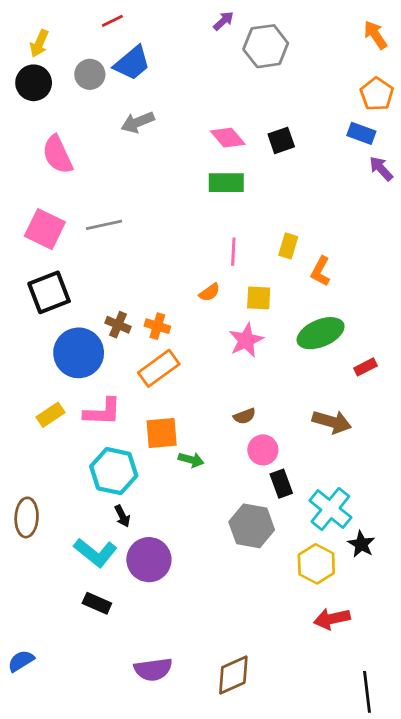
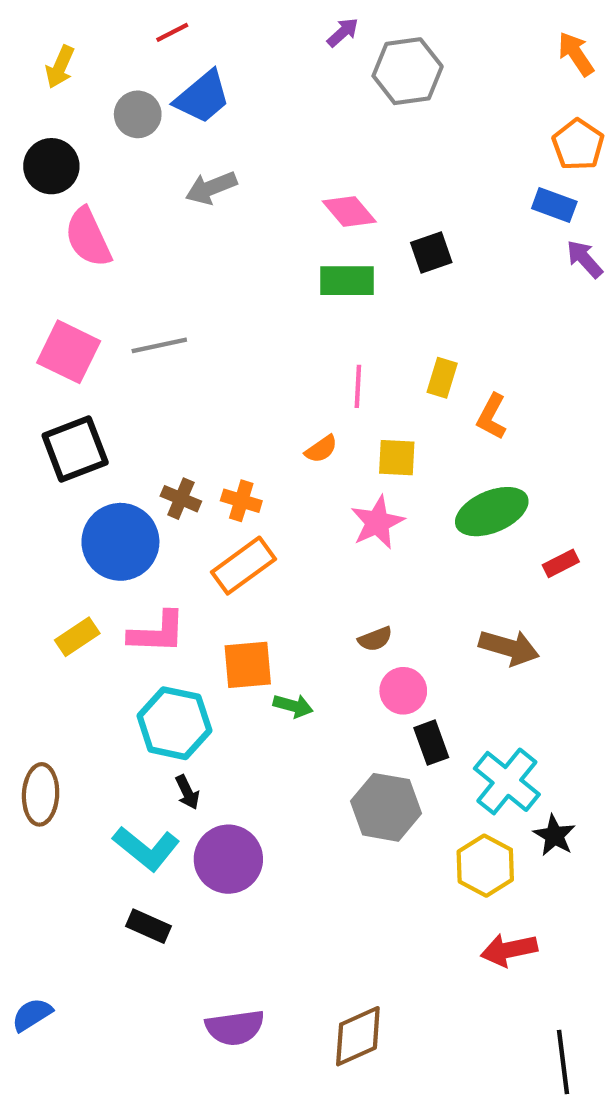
black circle: (34, 83) -> (51, 166), moved
black square: (281, 140) -> (431, 253), moved

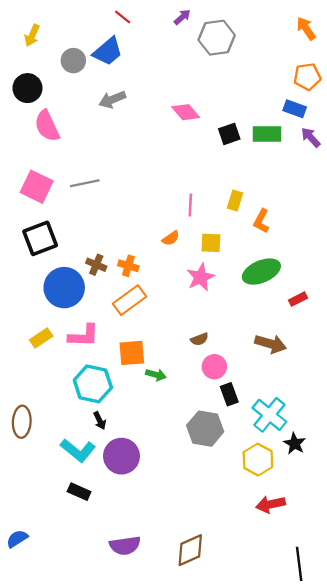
red line: (172, 32) -> (123, 17), moved, turned 66
orange pentagon: (578, 145) -> (307, 77), turned 30
green rectangle: (347, 281) -> (267, 134), moved

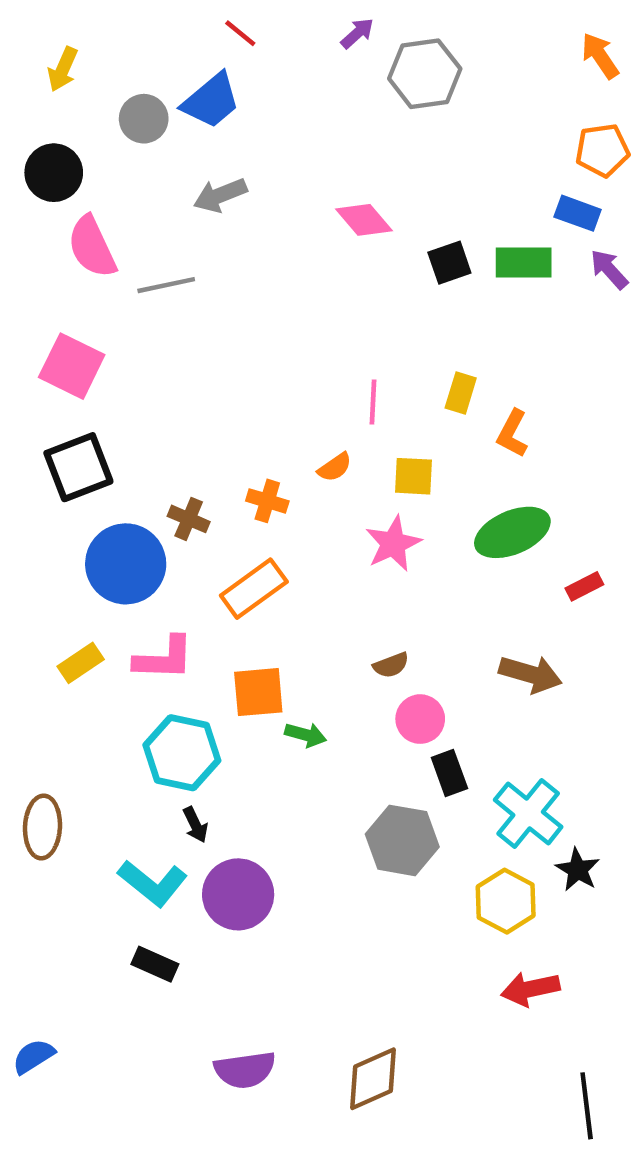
gray line: (85, 183) -> (166, 285), moved
orange cross: (128, 266) -> (267, 501), moved

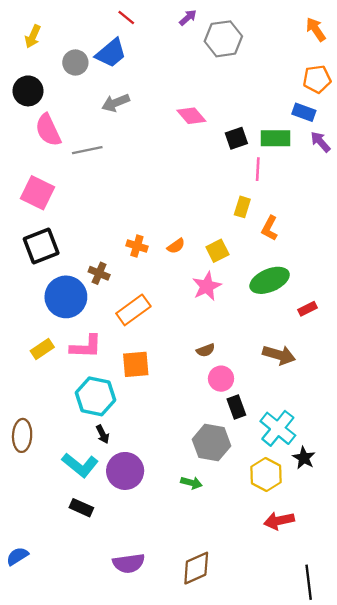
pink line: (373, 402) -> (258, 169), moved
yellow square: (413, 476) -> (217, 251), turned -30
orange cross: (267, 501) -> (137, 246), moved
green arrow: (306, 735) -> (191, 483), moved

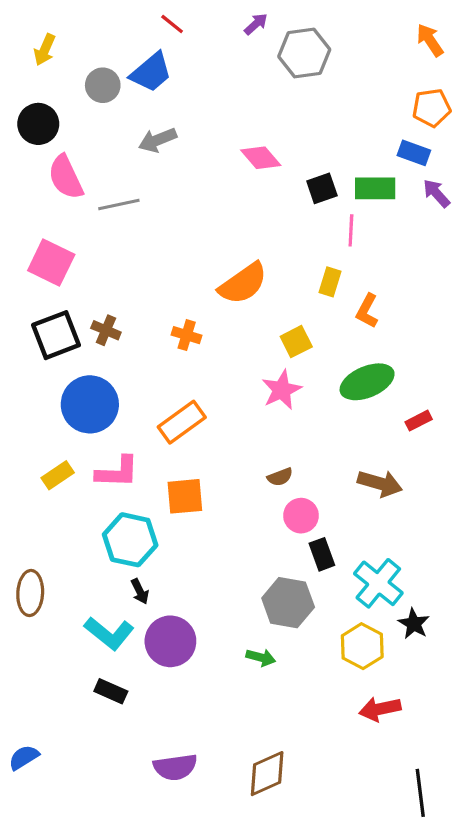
orange semicircle: (176, 246) -> (243, 283), moved, size x2.0
brown cross: (99, 273) -> (106, 330), moved

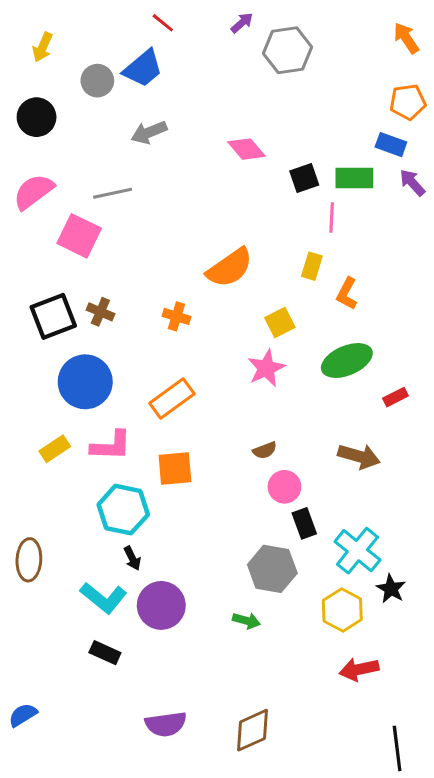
pink semicircle: (66, 177) -> (33, 192), moved, turned 78
pink square: (51, 263) -> (79, 236), moved

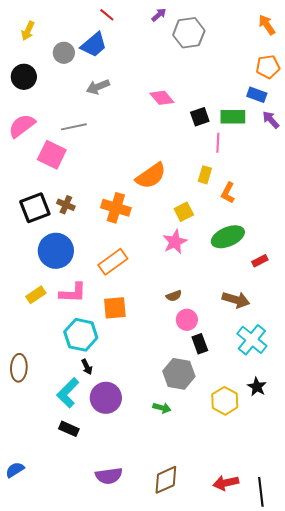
orange cross: (176, 316) -> (116, 208), size x1.6
cyan cross: (357, 551) -> (252, 340), moved
cyan L-shape: (103, 598) -> (68, 393), turned 96
red arrow: (359, 669) -> (226, 483), moved

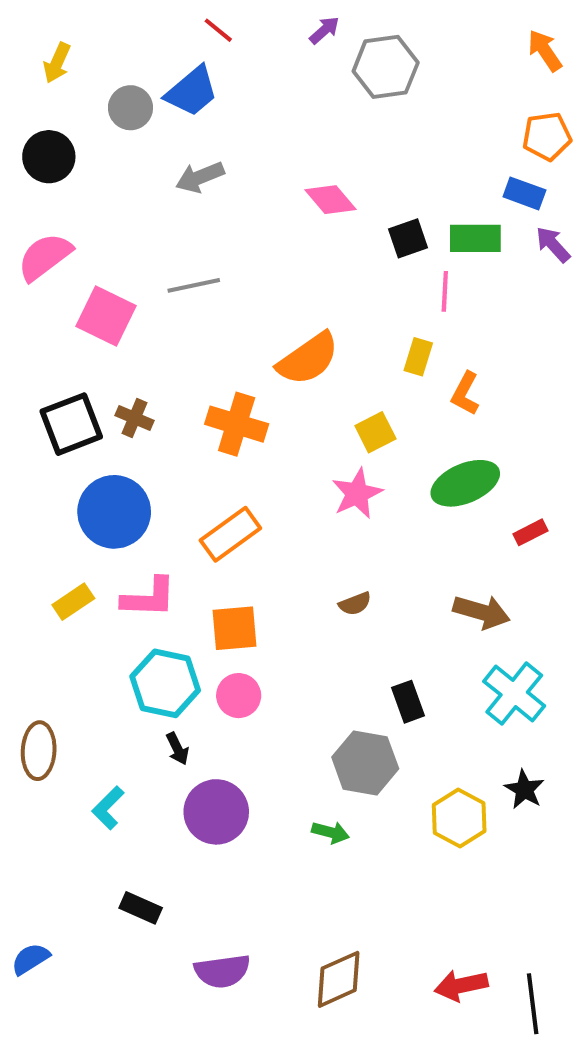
gray line: (74, 127) -> (194, 285), moved
pink circle: (187, 320) -> (239, 696), moved
cyan L-shape: (68, 393) -> (108, 808), moved, size x0.7
black rectangle: (69, 429) -> (141, 908), moved

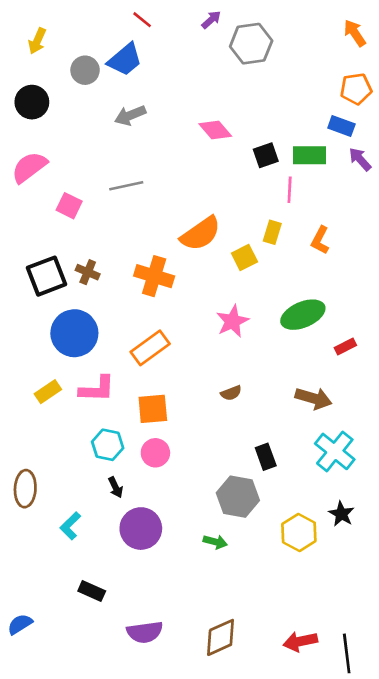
pink square: (106, 316) -> (69, 206), size x0.7
orange L-shape: (465, 393) -> (320, 240), moved
yellow square: (375, 432) -> (244, 258), moved
cyan hexagon: (165, 683) -> (108, 445), size x0.7

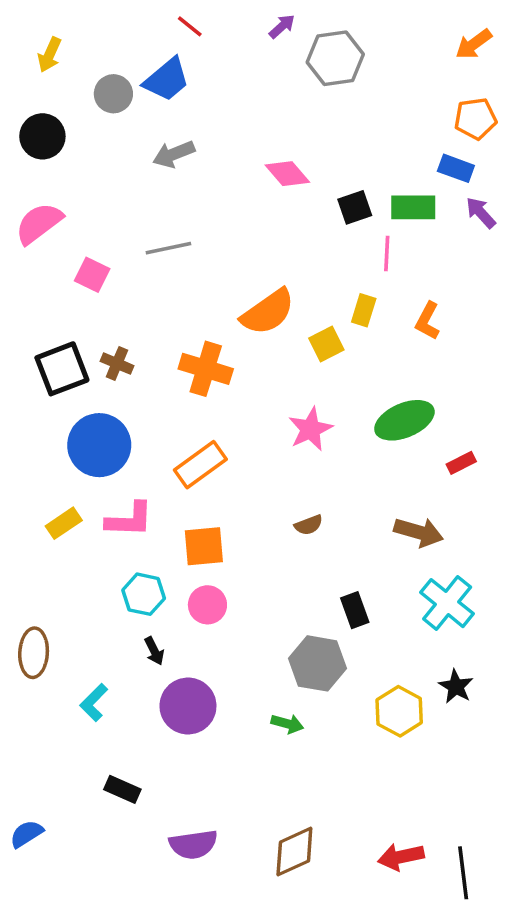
orange arrow: (355, 33) -> (474, 44), turned -92

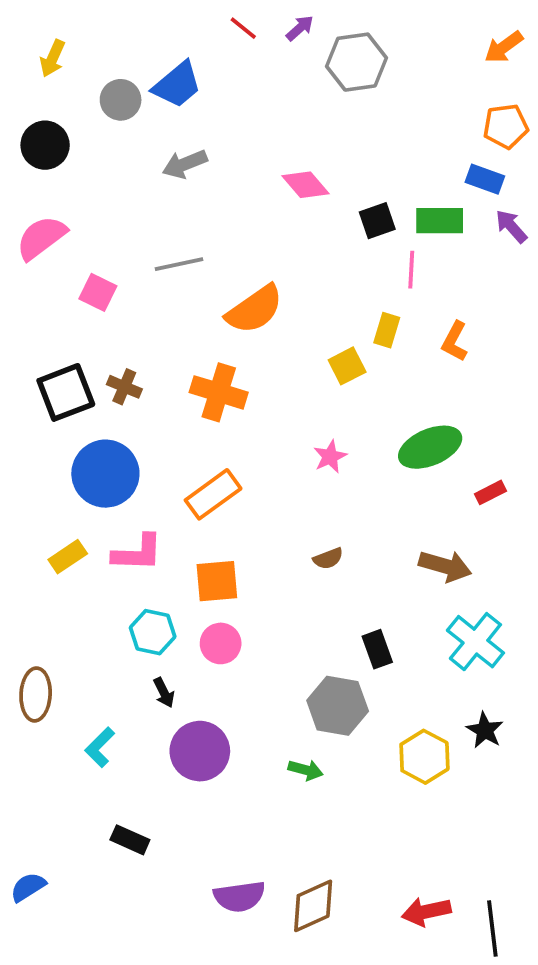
red line: (190, 26) -> (243, 28), moved
orange semicircle: (268, 312) -> (255, 309), moved
pink star: (310, 429) -> (330, 457), size x0.7
purple semicircle: (193, 844) -> (239, 896), moved

